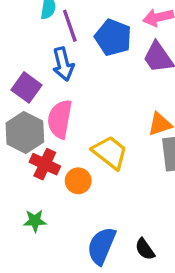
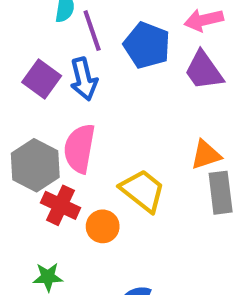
purple square: (27, 87) -> (42, 79), moved

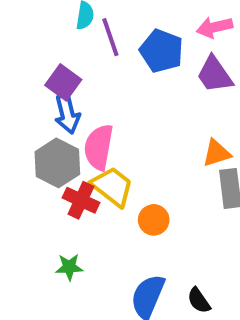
blue arrow: (84, 79) -> (67, 114), moved
yellow trapezoid: (143, 191) -> (112, 186), moved
orange circle: (103, 226) -> (154, 220), moved

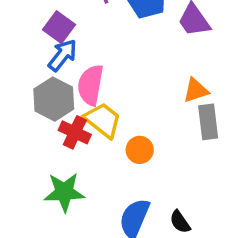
blue arrow: (67, 114) -> (63, 55), turned -128
green star: (69, 267) -> (64, 192), size x1.6

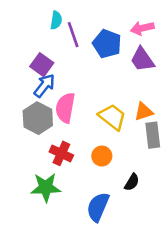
yellow trapezoid: (103, 120) -> (112, 117), moved
red cross: (75, 132) -> (61, 153), moved
black semicircle: (180, 222) -> (132, 182), moved, turned -114

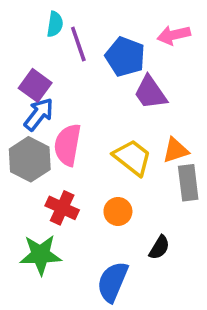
purple trapezoid: (142, 59) -> (150, 93), moved

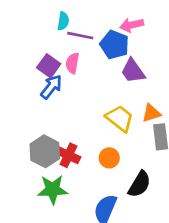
pink arrow: (174, 35) -> (132, 25), moved
purple line: (78, 44) -> (80, 36), turned -60
pink semicircle: (68, 145) -> (72, 63), moved, size x0.7
gray hexagon: (30, 159) -> (45, 151), moved
black semicircle: (159, 248) -> (139, 184), size x1.5

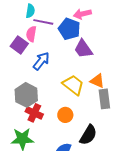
pink semicircle: (72, 63) -> (31, 34), moved
blue arrow: (51, 87) -> (41, 61), moved
orange triangle: (151, 113) -> (97, 81), turned 42
gray hexagon: (45, 151) -> (26, 95), moved

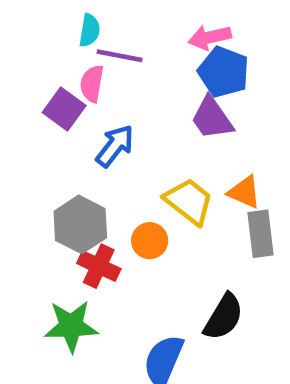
blue pentagon: (69, 29) -> (224, 72), moved
orange circle: (65, 115) -> (150, 241), moved

